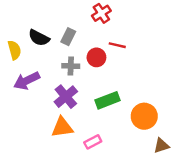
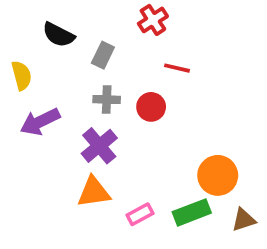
black semicircle: (39, 38) -> (59, 35), moved
red circle: (96, 57) -> (151, 107), moved
green rectangle: (107, 100) -> (192, 212), moved

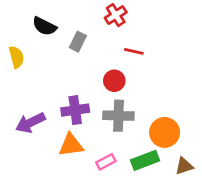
gray cross: (107, 100) -> (118, 116), moved, size x1.5
purple arrow: (40, 122) -> (30, 123), moved
purple cross: (99, 146) -> (75, 110), turned 32

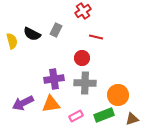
black semicircle: (44, 26) -> (32, 34), moved
purple arrow: (30, 123) -> (23, 103), moved

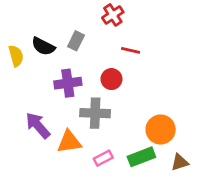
purple cross: (54, 79) -> (68, 83), moved
gray cross: (85, 83) -> (95, 113), moved
purple arrow: (23, 103) -> (38, 125), moved, turned 75

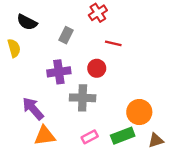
black semicircle: (43, 46) -> (27, 22), moved
orange triangle: (69, 142) -> (45, 136), moved

